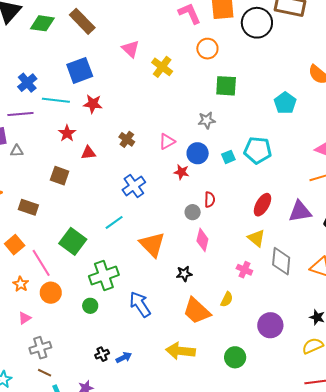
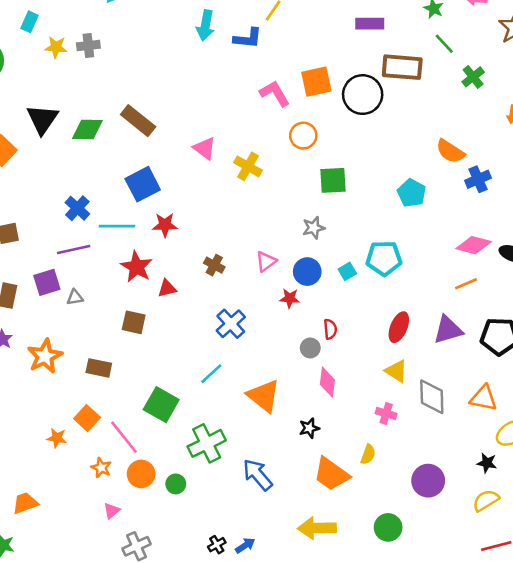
red star: (67, 133) -> (137, 267), size x1.4
green circle: (90, 306) -> (176, 484), moved

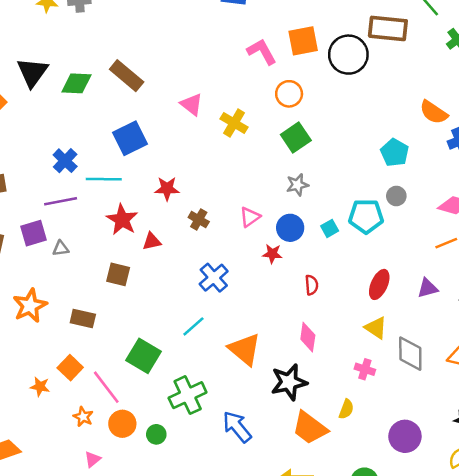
green square: (333, 180) -> (296, 137), moved, turned -32
red star: (165, 225) -> (167, 189), moved
purple triangle: (448, 330) -> (428, 288), size x0.7
gray circle: (310, 348) -> (396, 196), moved
black star: (309, 428) -> (289, 382), size x1.8

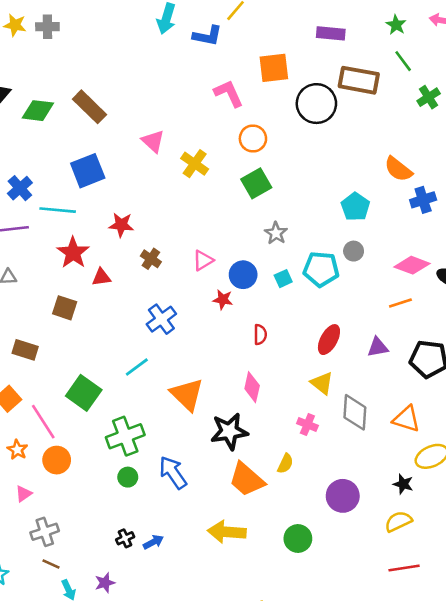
orange square: (303, 41) -> (274, 68), moved
gray star: (297, 185) -> (276, 233), moved, turned -30
green circle: (156, 434) -> (128, 477), moved

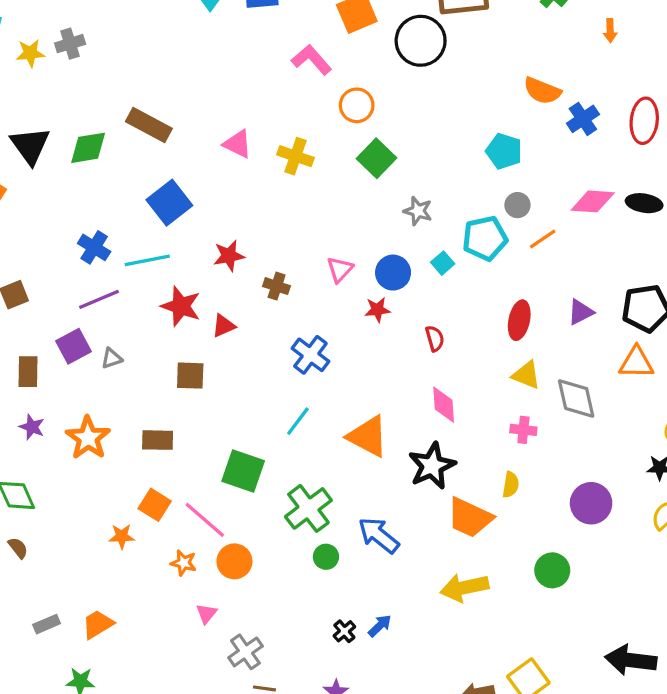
orange line: (400, 303) -> (543, 239), moved
orange triangle: (406, 419) -> (636, 363), moved

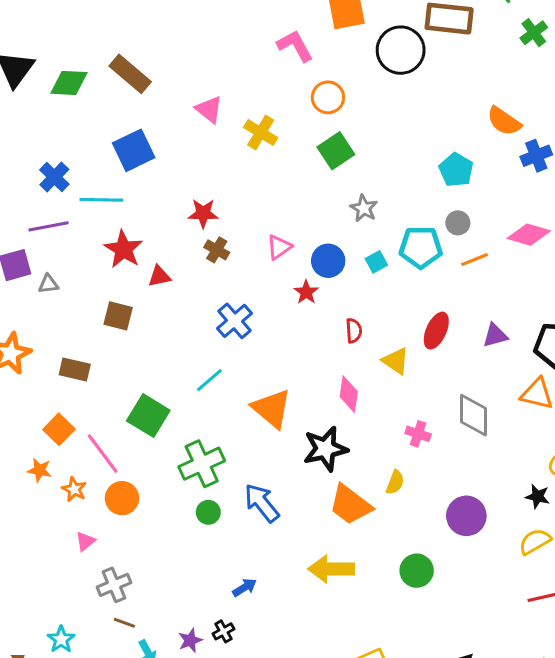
red star: (229, 256) -> (203, 213), moved
red star: (377, 310) -> (306, 292), turned 30
yellow triangle: (526, 375) -> (396, 361), moved
orange star: (122, 536) -> (40, 470), moved
black cross: (344, 631) -> (223, 631), moved

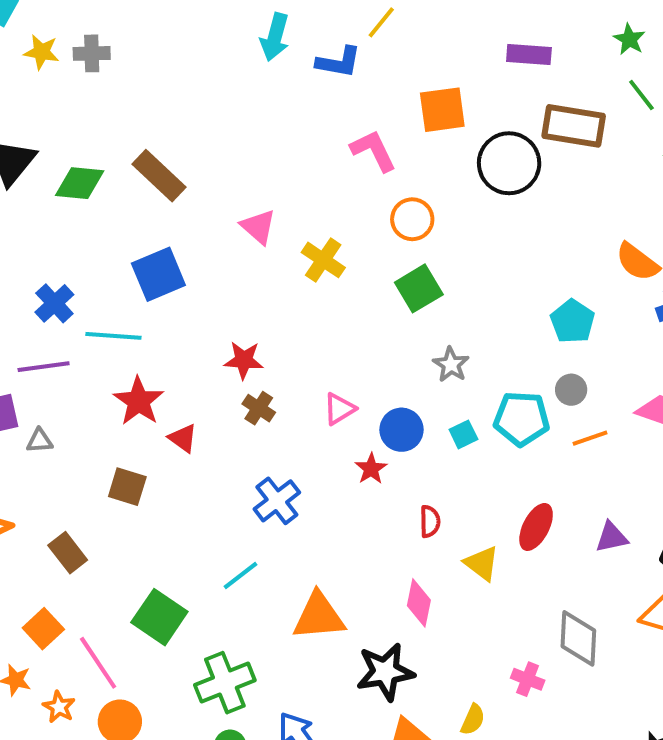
red triangle: (159, 276) -> (183, 438), turned 45
brown rectangle: (75, 369) -> (68, 553), turned 36
orange triangle: (272, 409) -> (319, 616), turned -48
pink cross: (418, 434) -> (528, 679), moved

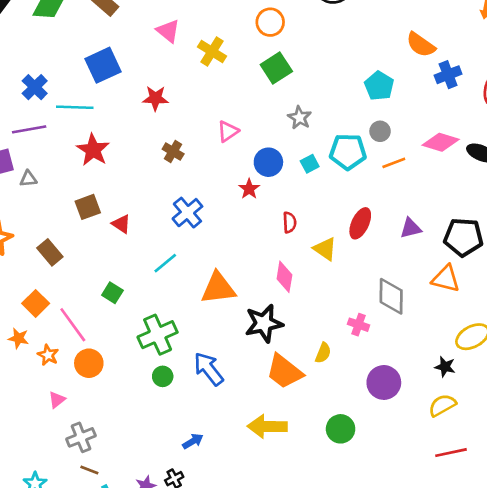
red star: (244, 360) -> (155, 98), moved
pink triangle: (339, 409) -> (228, 131), moved
red triangle: (183, 438) -> (121, 224), moved
brown square: (127, 487) -> (88, 207), turned -35
green square: (159, 617) -> (112, 293), size x0.6

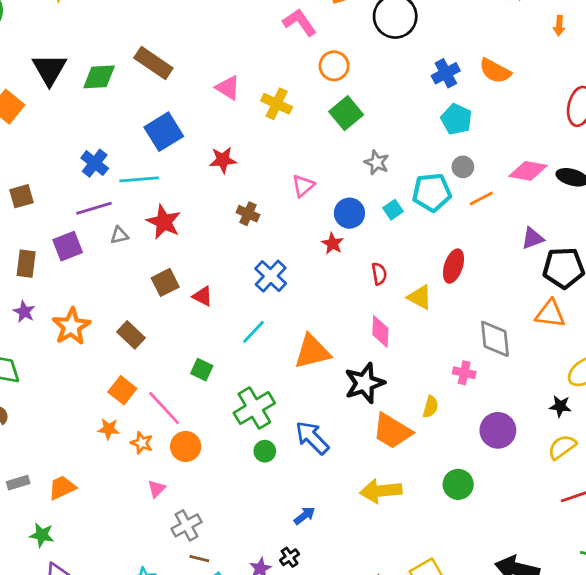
blue cross: (448, 75) -> (446, 73), moved
gray triangle: (28, 179) -> (119, 235), moved
purple triangle: (411, 228) -> (533, 238), moved

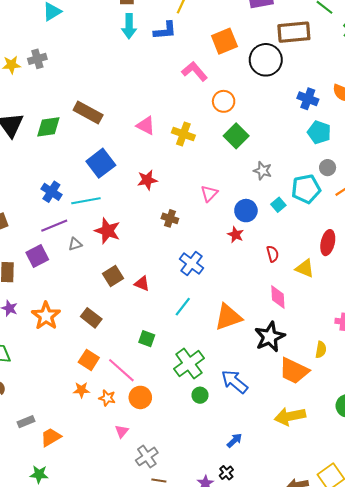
blue cross: (446, 73) -> (308, 99), turned -36
gray rectangle: (18, 483) -> (26, 422), moved

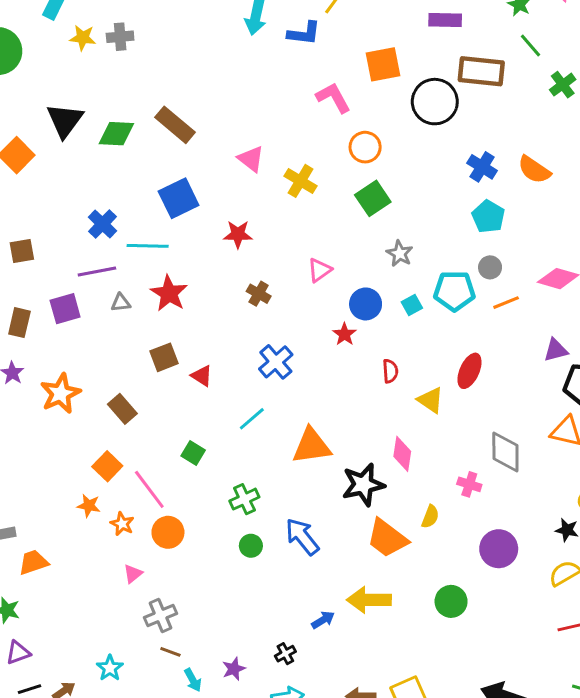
pink diamond: (278, 297) -> (402, 454), moved
green cross: (189, 364) -> (244, 499), size x0.7
blue arrow: (234, 440) -> (323, 620), moved
black cross: (226, 473) -> (285, 654), moved

